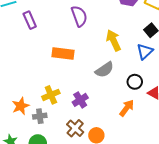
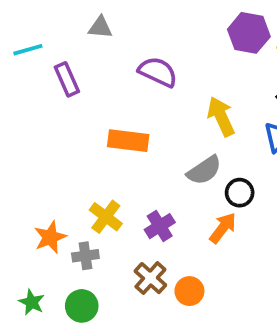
purple semicircle: (79, 16) -> (158, 72), turned -45
black circle: (135, 82) -> (240, 193), moved
yellow cross: (51, 95) -> (106, 217), turned -30
orange arrow: (127, 108) -> (223, 228), moved

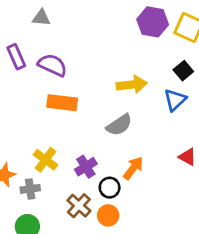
purple semicircle: (158, 72) -> (52, 65), moved
yellow arrow: (221, 116) -> (132, 85), turned 108
black circle: (240, 193) -> (110, 188), moved

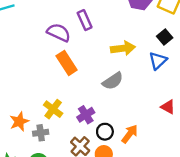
purple rectangle: (16, 57) -> (85, 20), moved
orange rectangle: (62, 103) -> (67, 63), turned 50
orange arrow: (133, 168) -> (130, 134), moved

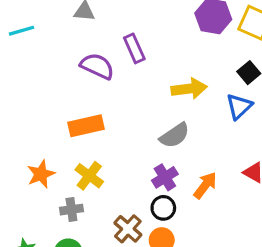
orange rectangle: (67, 63) -> (86, 126), moved, turned -70
purple cross: (86, 115) -> (165, 177), moved
orange star: (19, 122) -> (41, 174), moved
orange arrow: (130, 134) -> (205, 185), moved

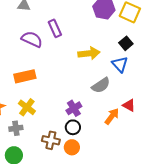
blue triangle: (239, 106) -> (120, 64), turned -30
gray semicircle: (175, 135) -> (101, 85), moved
orange arrow: (205, 185) -> (112, 116), moved
brown cross: (128, 229) -> (51, 140), turned -30

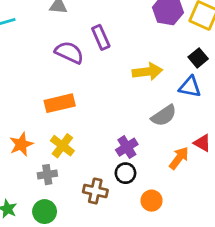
blue triangle: (120, 64) -> (190, 87), turned -36
orange circle: (72, 147) -> (152, 201), moved

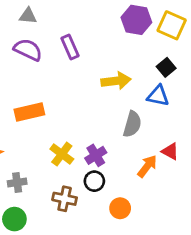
purple semicircle: (69, 52) -> (28, 50), moved
gray semicircle: (164, 116) -> (132, 124), turned -40
yellow cross: (62, 146) -> (62, 154), moved

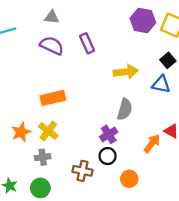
gray semicircle: (132, 124) -> (125, 109), moved
yellow cross: (62, 154) -> (48, 131), moved

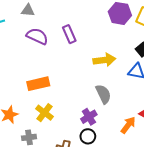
gray triangle: (52, 17) -> (28, 10), moved
gray semicircle: (125, 109) -> (103, 94), turned -42
yellow cross: (48, 131) -> (44, 113), moved

